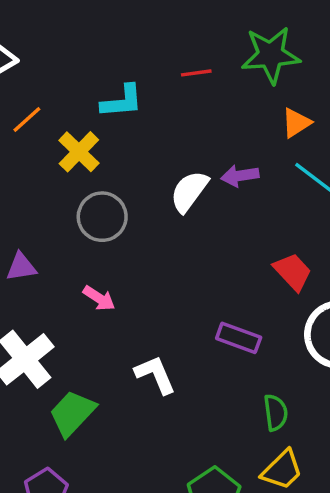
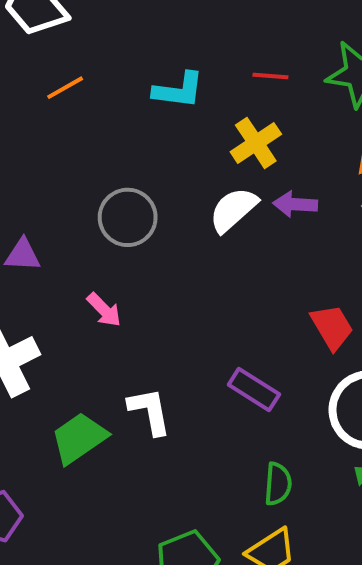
yellow cross: (79, 152) -> (256, 143), moved
green trapezoid: (72, 413) -> (79, 438), moved

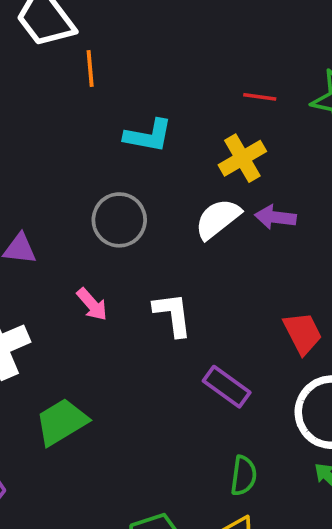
orange line: (65, 88) -> (90, 69), moved, turned -69
cyan L-shape: (178, 90) -> (148, 136), moved
white L-shape: (150, 411) -> (173, 314), moved

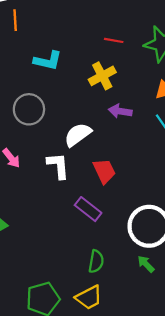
white semicircle: (218, 219) -> (78, 135), moved
red trapezoid: (303, 333) -> (104, 171), moved

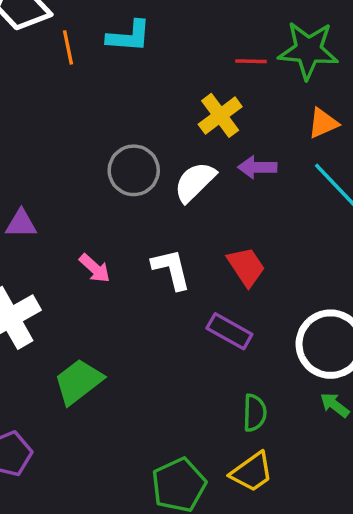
red line: (114, 40) -> (251, 61), moved
cyan L-shape: (48, 61) -> (129, 36), moved
gray circle: (29, 109) -> (134, 170), moved
white semicircle: (78, 135) -> (195, 182), moved

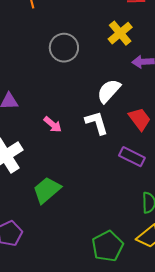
gray circle: (134, 170) -> (64, 48), moved
white semicircle: (195, 182) -> (109, 91), moved

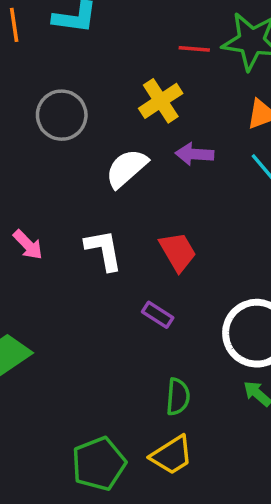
white semicircle: (109, 91) -> (126, 168), moved
purple rectangle: (132, 157) -> (158, 315), size x0.7

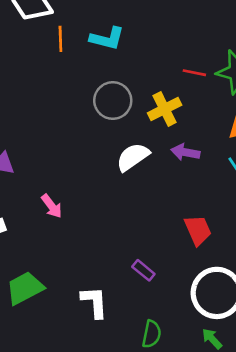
gray circle: (62, 115) -> (113, 101), moved
white L-shape: (104, 250) -> (94, 302), moved
red trapezoid: (178, 252) -> (198, 230), moved

